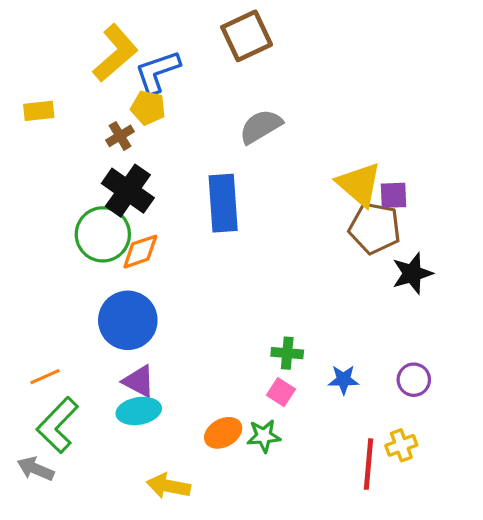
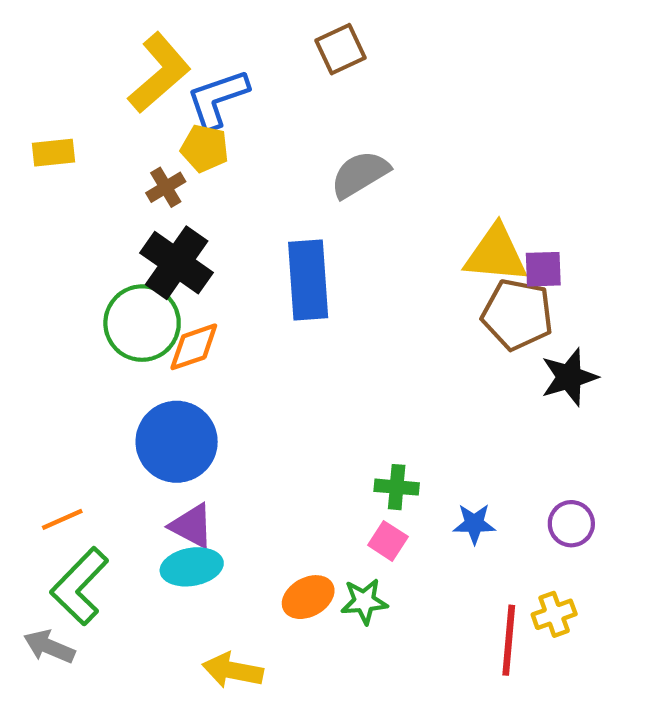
brown square: (247, 36) -> (341, 49), size x0.7
yellow triangle: (359, 184) -> (496, 254), turned -36

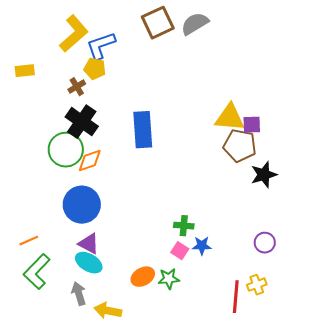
brown square: (341, 49) -> (158, 23), size x1.4
gray semicircle: (360, 174) -> (195, 24), moved
blue star: (474, 524) -> (202, 246), moved
cyan ellipse: (192, 567) -> (89, 263), turned 40
gray arrow: (49, 647) -> (79, 294), moved, turned 50

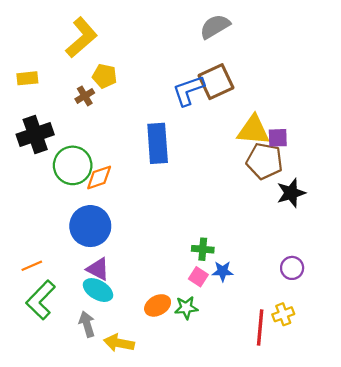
brown square: (158, 23) -> (216, 82), moved
blue L-shape: (101, 46) -> (188, 90), moved
black cross: (82, 122) -> (35, 135), moved, turned 36

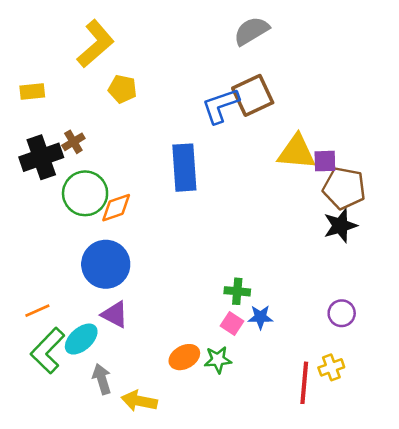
brown cross: (85, 96) -> (73, 142), moved
brown pentagon: (265, 161) -> (344, 188), moved
cyan ellipse: (98, 290) -> (81, 339), moved, turned -72

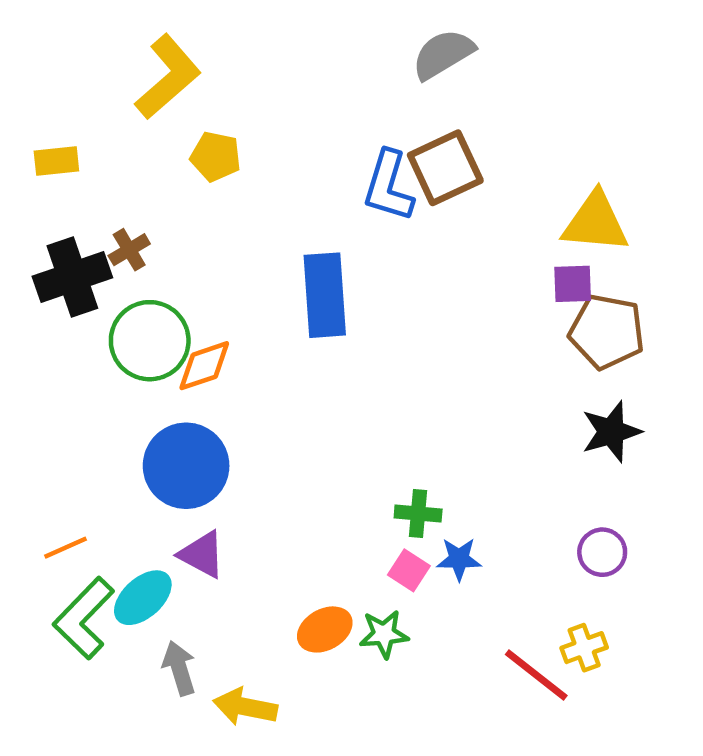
blue L-shape: (220, 106) -> (388, 186), turned -54
yellow triangle: (297, 152) -> (595, 222), moved
black star: (340, 226) -> (611, 432), moved
red line: (304, 383) -> (536, 675), turned -57

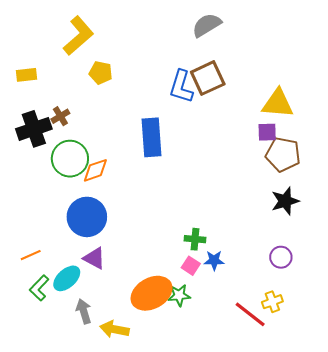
green L-shape: (84, 618) -> (39, 288), size x0.7
orange ellipse: (325, 629) -> (152, 293), size x1.6

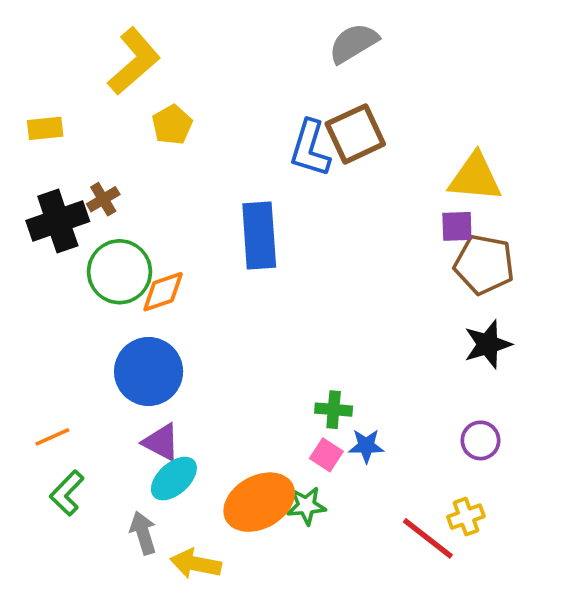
yellow pentagon: (101, 73) -> (172, 125), turned 30
cyan ellipse: (67, 278) -> (174, 479), moved

